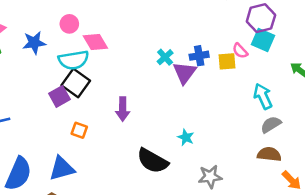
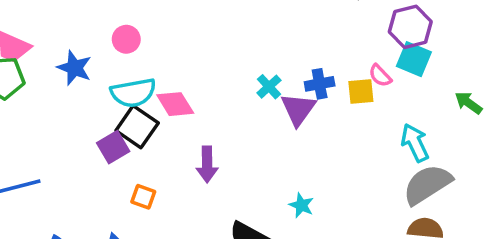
pink diamond: (95, 42) -> (175, 104), moved
blue star: (34, 43) -> (74, 68), turned 30
gray semicircle: (271, 125) -> (427, 184), size x1.6

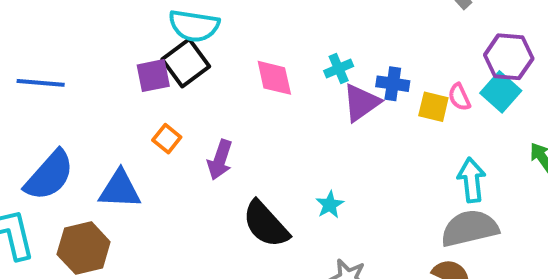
pink diamond: (175, 104) -> (274, 78), moved
purple arrow: (207, 164) -> (220, 160), moved

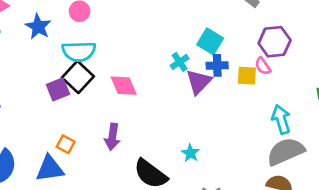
purple hexagon: (509, 57) -> (275, 42), moved
pink diamond: (274, 78) -> (124, 86), moved
cyan square: (501, 92) -> (210, 41), moved
orange square: (167, 139) -> (66, 144), moved

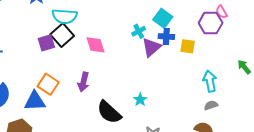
pink semicircle: (263, 66) -> (221, 12), moved
orange square: (66, 144) -> (48, 84), size x1.5
gray semicircle: (286, 152) -> (211, 105), size x0.5

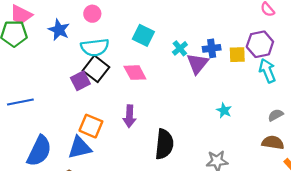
cyan square: (163, 18) -> (143, 35), moved
purple hexagon: (211, 23) -> (260, 44), moved
cyan arrow: (210, 81) -> (267, 71), moved
cyan star: (140, 100) -> (224, 110), moved
black semicircle: (109, 112) -> (164, 144), turned -116

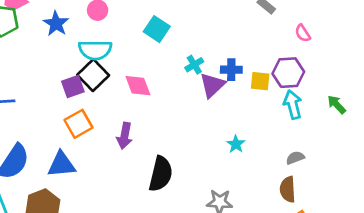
cyan square: (143, 35) -> (157, 29), moved
orange square: (91, 126) -> (78, 124), moved, turned 30
brown semicircle: (273, 143) -> (288, 189), turned -110

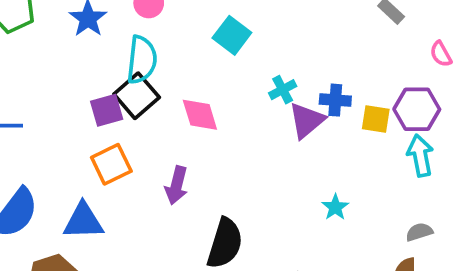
cyan semicircle: (95, 50) -> (142, 60), turned -88

